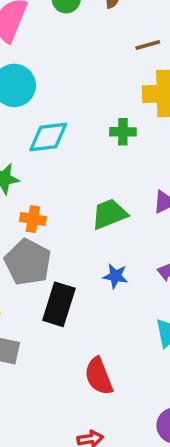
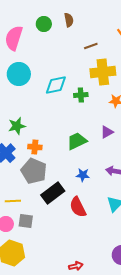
cyan diamond: (48, 137) -> (56, 85), moved
black rectangle: (59, 304) -> (53, 193), turned 40
red semicircle: (99, 376) -> (78, 207), moved

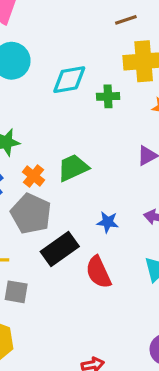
green trapezoid: (77, 141) -> (73, 168), moved
orange cross: (35, 147) -> (34, 176), turned 32

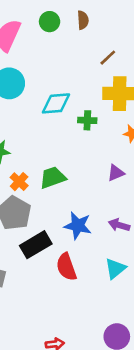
brown line: (126, 20) -> (108, 58), turned -30
blue star: (108, 222) -> (78, 226), size x1.5

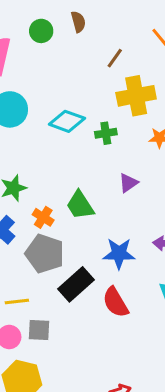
cyan diamond: (56, 103) -> (67, 121), turned 36
purple triangle: (116, 173) -> (128, 183), moved
green trapezoid: (53, 178) -> (80, 205), turned -92

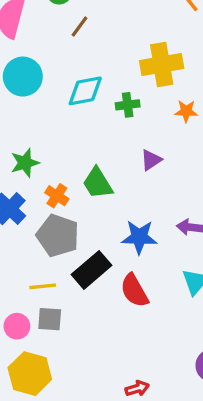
brown line: (115, 58) -> (79, 26), moved
cyan diamond: (67, 121) -> (85, 91), turned -32
yellow line: (17, 301) -> (43, 286), moved

